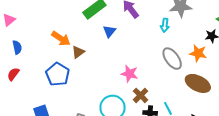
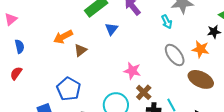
cyan arrow: (165, 25) -> (167, 22), turned -32
orange arrow: (61, 38) -> (63, 37), turned 120
blue pentagon: (58, 74) -> (69, 89), moved

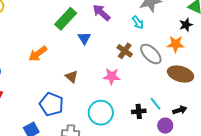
brown triangle: (80, 50) -> (72, 77), moved, turned -32
brown cross: (144, 92) -> (125, 51), moved

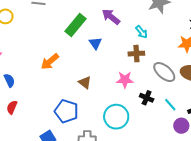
cyan arrow: (138, 22) -> (141, 32), moved
brown cross: (125, 51) -> (136, 54), turned -35
gray ellipse: (151, 54) -> (164, 72), moved
black cross: (139, 111) -> (147, 98), moved, turned 32

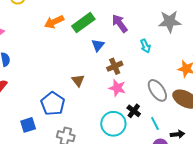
brown cross: (136, 54) -> (115, 66), moved, turned -35
orange arrow: (50, 62) -> (54, 22), moved
cyan circle: (116, 117) -> (113, 124), moved

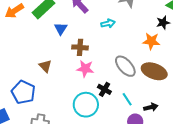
cyan arrow: (145, 46) -> (108, 23), turned -72
brown cross: (115, 66) -> (80, 47), turned 35

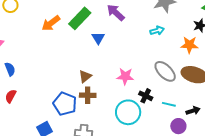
cyan arrow: (108, 23) -> (157, 31), moved
brown cross: (80, 47) -> (88, 95), moved
brown triangle: (45, 66) -> (85, 76), turned 40
cyan line: (127, 99) -> (169, 104), turned -40

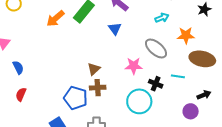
blue triangle: (98, 38) -> (115, 29), moved
orange star: (189, 45) -> (186, 35), moved
gray ellipse: (165, 71) -> (156, 48), moved
cyan line: (169, 104) -> (178, 76), moved

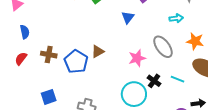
pink star: (134, 66) -> (137, 58), turned -30
brown cross: (98, 88) -> (49, 55), moved
blue pentagon: (76, 98) -> (76, 61), moved

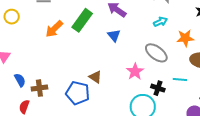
brown triangle: (98, 51) -> (95, 77), turned -40
brown cross: (49, 55) -> (39, 88), moved

